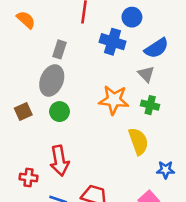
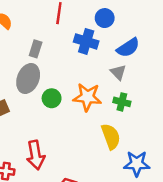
green circle: (60, 112) -> (52, 98), moved
blue star: (166, 170) -> (137, 164), size x1.5

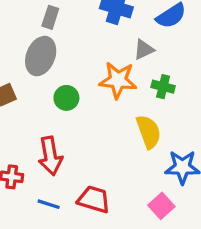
gray triangle: (118, 72) -> (144, 50), moved, turned 49
green circle: (52, 98) -> (66, 98), moved

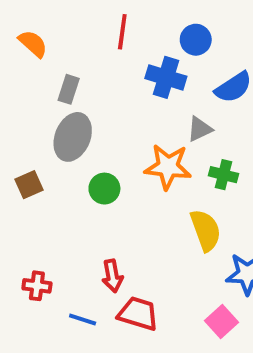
gray rectangle: (50, 17) -> (69, 89), moved
red arrow: (50, 156) -> (112, 276), moved, size x0.7

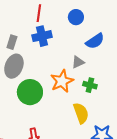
blue cross: (166, 77) -> (42, 36), moved, turned -30
orange star: (168, 167) -> (62, 81), turned -30
green circle: (104, 189) -> (30, 92), size x1.6

